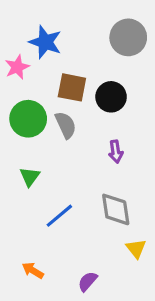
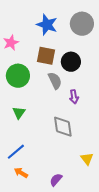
blue star: (45, 42) -> (47, 25), moved
gray semicircle: (66, 125) -> (55, 81), moved
gray diamond: (116, 209) -> (63, 127), moved
blue line: (59, 216) -> (16, 152), moved

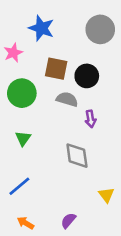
blue star: (47, 25) -> (41, 28), moved
gray semicircle: (55, 81) -> (67, 99), turned -48
orange arrow: (21, 173) -> (25, 223), moved

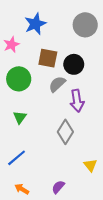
blue star: (41, 28) -> (35, 24), turned 30
gray semicircle: (67, 99) -> (57, 84), turned -60
purple arrow: (90, 119) -> (77, 101), size x1.5
gray diamond: (77, 156) -> (65, 132), turned 40

